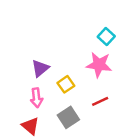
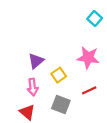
cyan square: (106, 37) -> (95, 18), moved
gray square: (68, 117) -> (61, 104), turned -36

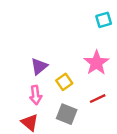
cyan square: (95, 18) -> (104, 20), turned 32
pink star: (88, 58) -> (96, 63), turned 30

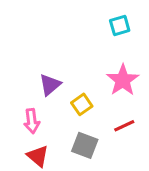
cyan square: (104, 20) -> (120, 26), moved
pink arrow: (36, 95) -> (32, 121), moved

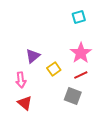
red line: (124, 126) -> (81, 75), moved
gray square: (85, 145) -> (73, 96), moved

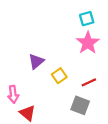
pink star: (81, 53) -> (88, 43), moved
pink arrow: (21, 80) -> (13, 94), moved

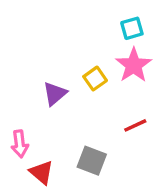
yellow square: (59, 76) -> (95, 79), moved
gray square: (80, 105) -> (92, 161), moved

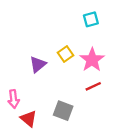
pink star: (134, 65) -> (92, 60), moved

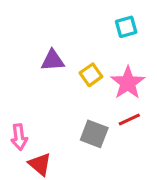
purple triangle: (38, 64) -> (53, 60), moved, turned 36
gray square: (63, 111) -> (94, 134), moved

